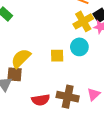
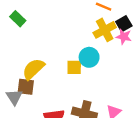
cyan circle: (79, 47) -> (89, 57), moved

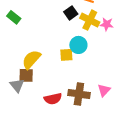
black square: (124, 24) -> (71, 13), moved
yellow cross: (105, 30) -> (90, 20), turned -30

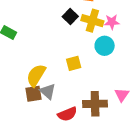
cyan circle: (78, 45) -> (105, 46), moved
gray triangle: (17, 85) -> (48, 91), moved

